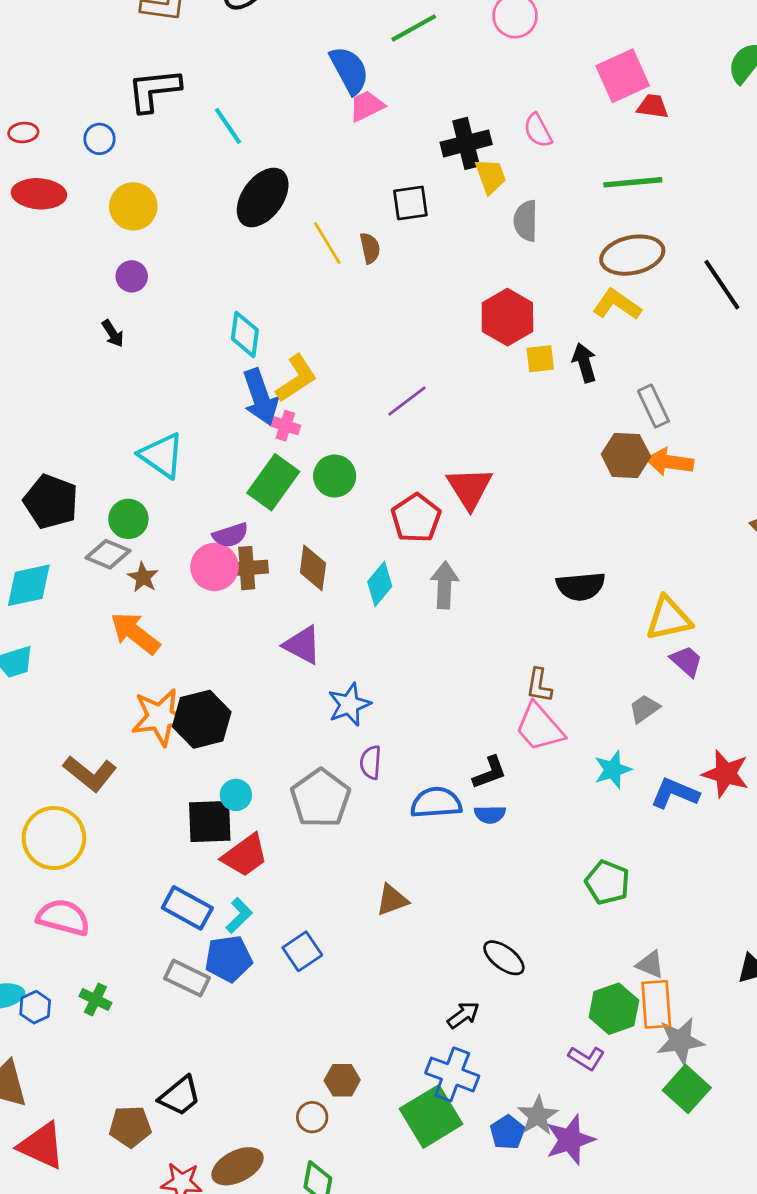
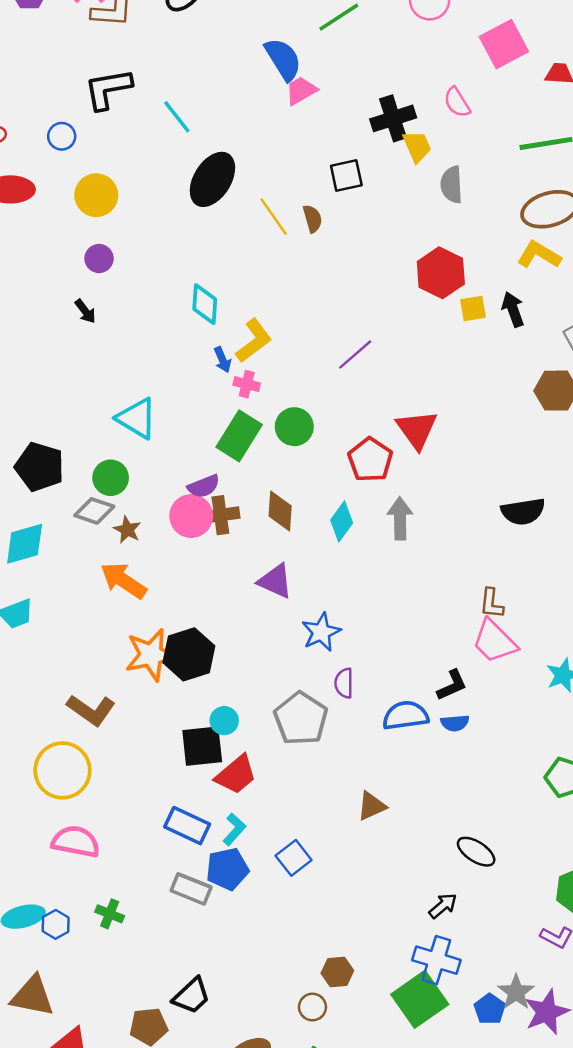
pink square: (623, 76) -> (504, 44), moved
blue arrow: (260, 397) -> (222, 360), size x0.5

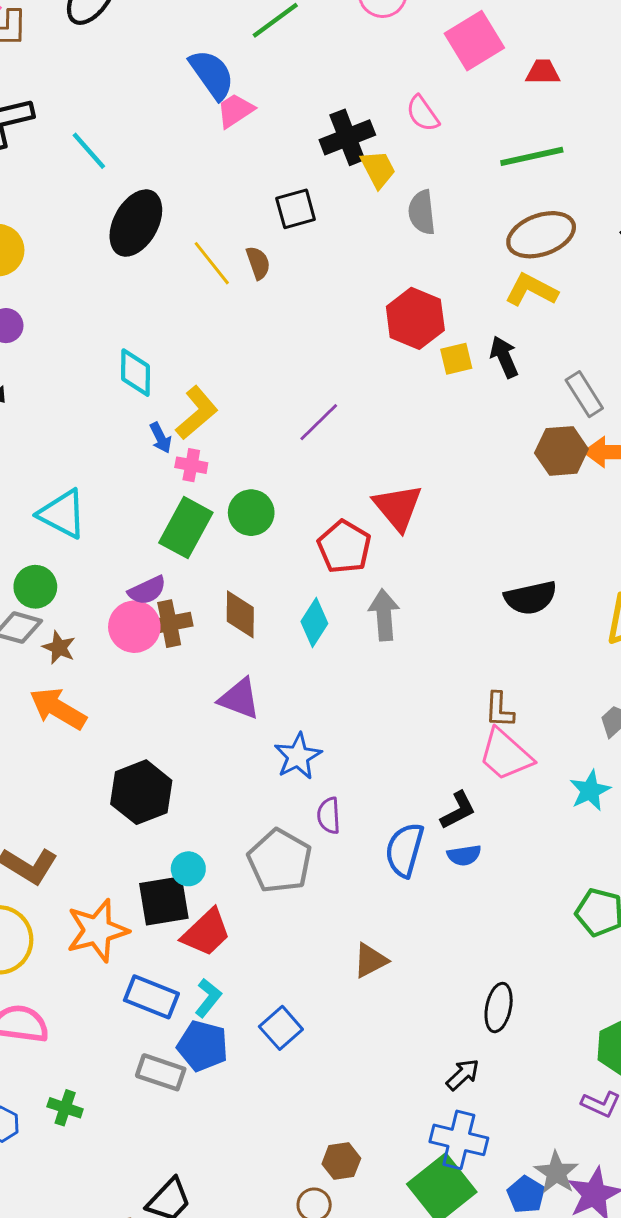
orange star: (151, 655) -> (97, 930), moved
blue semicircle: (405, 716) -> (405, 850), turned -63
black ellipse: (476, 852) -> (499, 1008), turned 72
blue pentagon: (227, 869) -> (203, 1046), turned 30

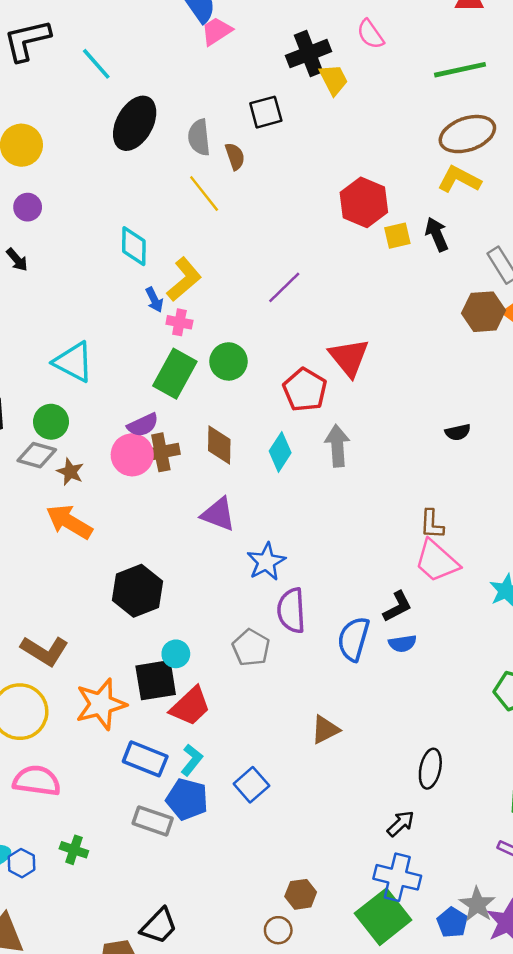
gray semicircle: (422, 212) -> (199, 137), moved
yellow line: (212, 263) -> (204, 193), moved
black semicircle: (531, 598) -> (458, 432), size x0.6
purple semicircle: (329, 816) -> (291, 611), size x1.5
gray pentagon: (280, 861) -> (251, 648), size x0.7

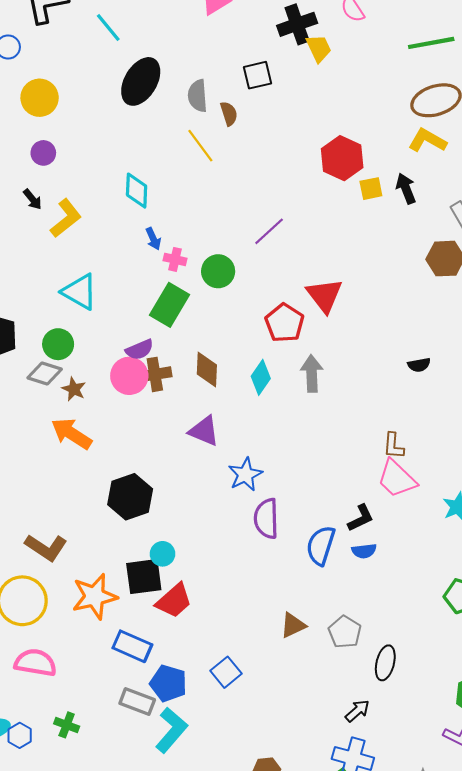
yellow L-shape: (184, 279) -> (66, 218), moved
green circle: (228, 361) -> (218, 271), moved
gray pentagon: (251, 648) -> (345, 632), moved
cyan L-shape: (192, 760) -> (171, 730), moved, size x1.6

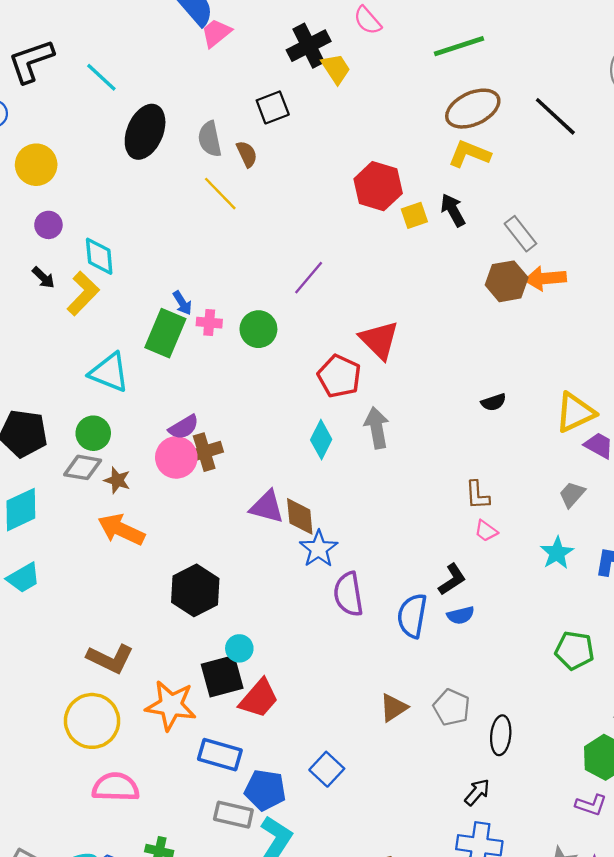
cyan diamond: (137, 191) -> (99, 256), moved
green rectangle: (169, 305) -> (165, 333), moved
brown diamond: (207, 370) -> (300, 516), moved
pink trapezoid: (397, 479) -> (486, 531), size x0.5
orange star: (95, 596) -> (171, 705), turned 30

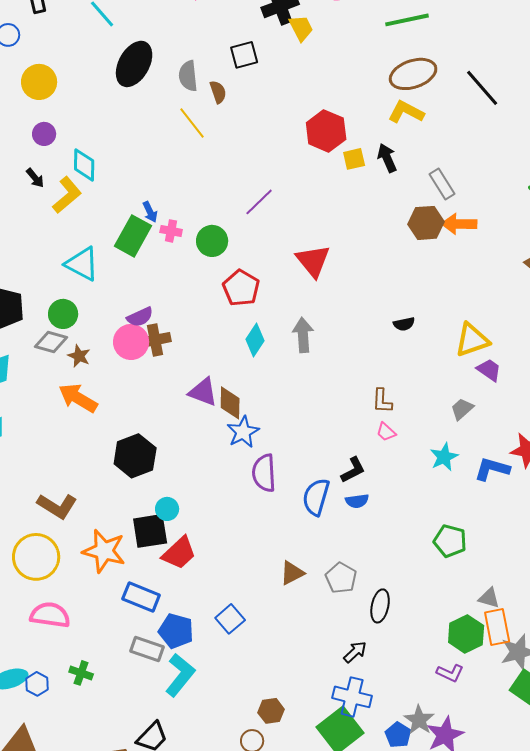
red pentagon: (339, 376) -> (241, 288), moved

